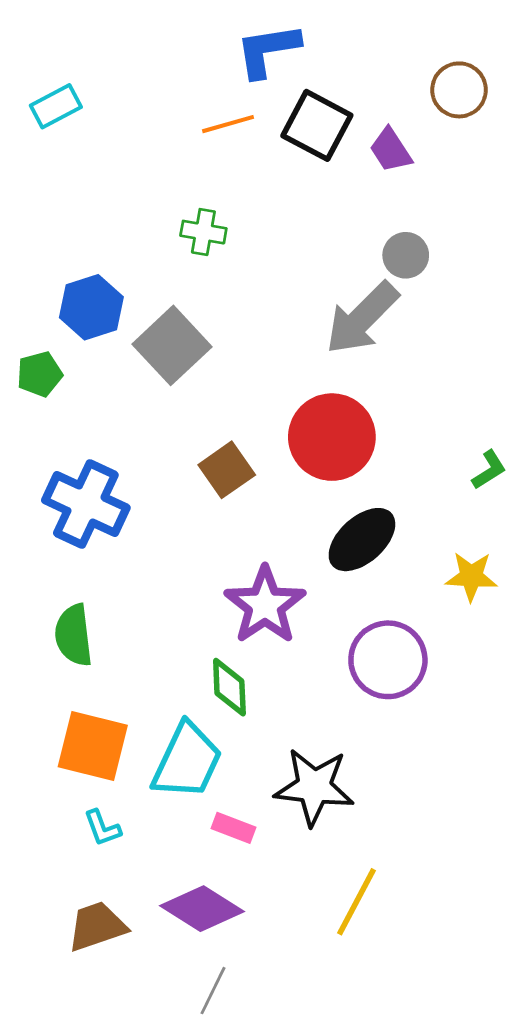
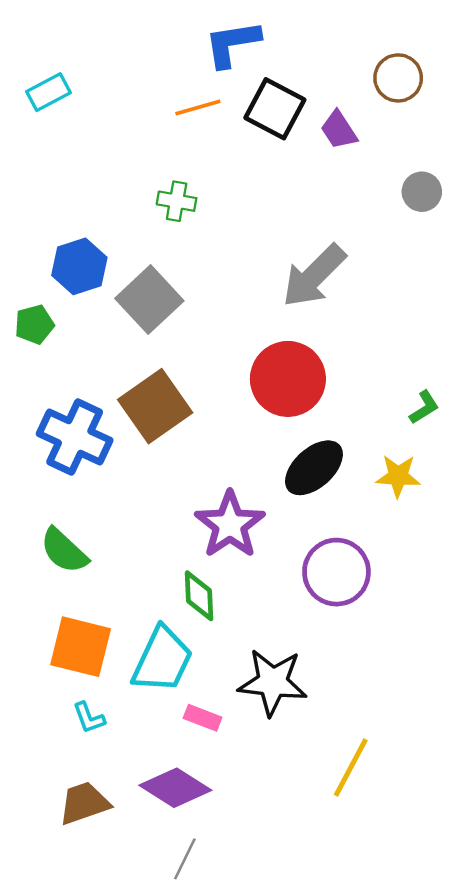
gray circle: (406, 255) -> (422, 192), moved
brown square: (227, 470) -> (155, 406), moved, size x1.5
yellow star: (471, 576) -> (398, 476), moved
green semicircle: (74, 635) -> (64, 551), turned -40
yellow line: (357, 902) -> (351, 768), moved

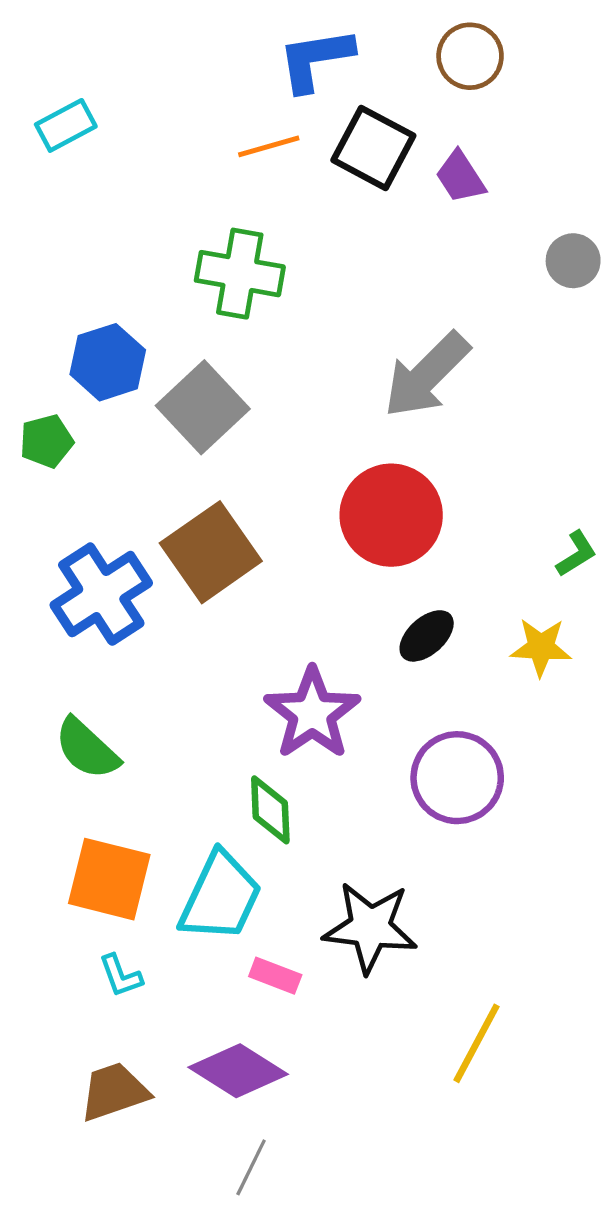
brown circle: (398, 78) -> (470, 56), moved
green cross: (177, 201) -> (240, 274), size x1.6
blue cross: (75, 437) -> (101, 594), turned 32
black ellipse: (314, 468) -> (427, 636), size x0.7

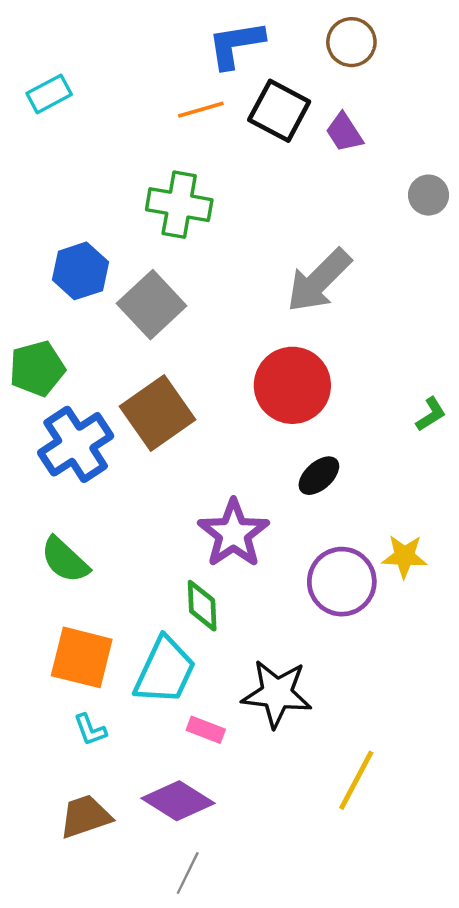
green pentagon: (47, 441) -> (37, 368), moved, size x1.4
yellow star: (541, 647) -> (404, 556), moved

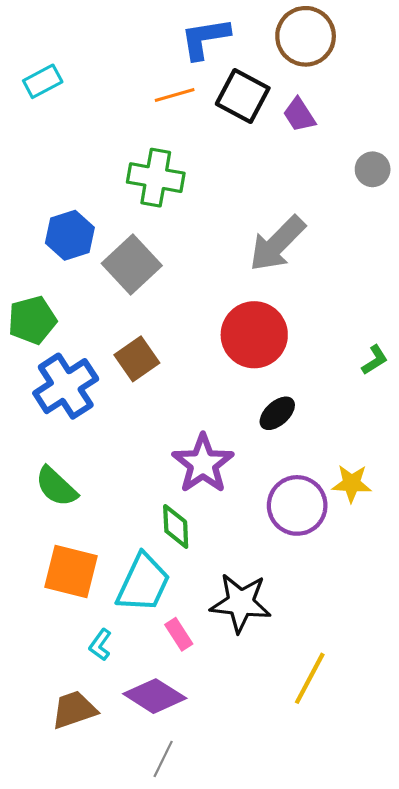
brown circle: (351, 42) -> (306, 36), size x1.4
brown square: (158, 413) -> (137, 359), size x0.7
cyan L-shape: (90, 730) -> (100, 645), moved, turned 56
pink rectangle: (206, 730) -> (179, 634), turned 36

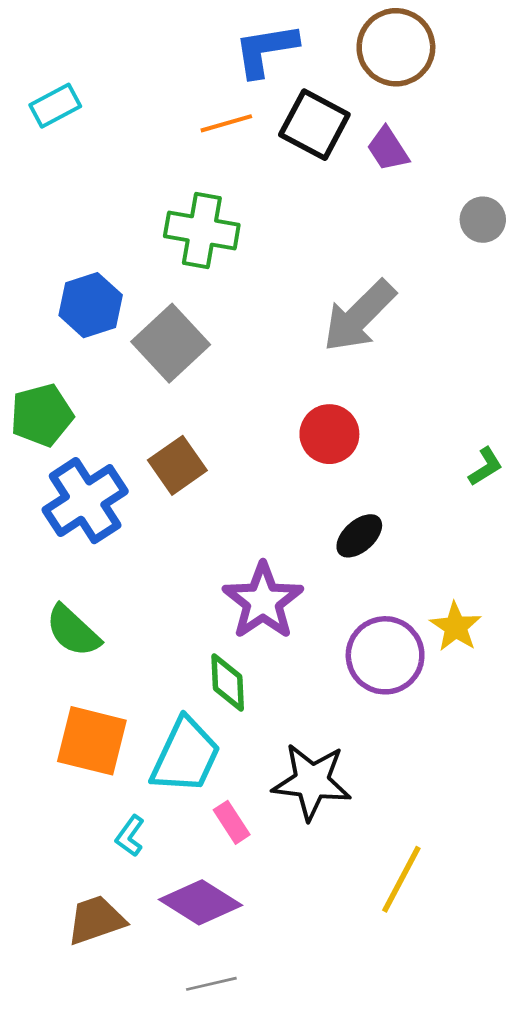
red circle: (254, 335) -> (329, 434), size x0.7
yellow star: (352, 483) -> (456, 627), turned 30
gray line: (163, 759) -> (211, 984), turned 51

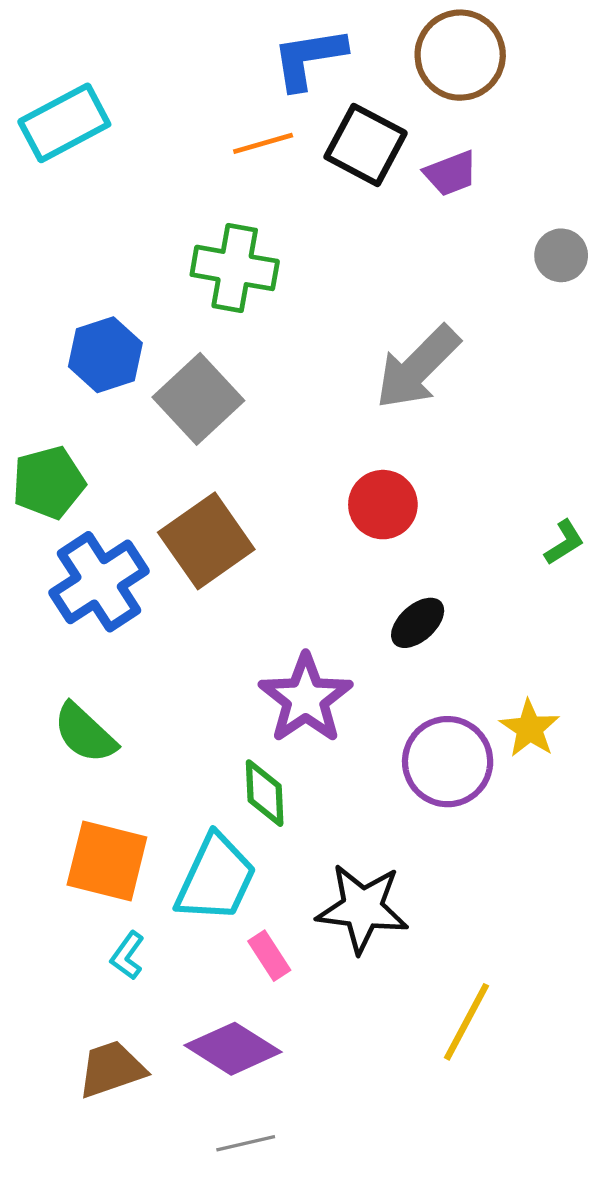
cyan rectangle: (55, 106) -> (64, 123), size x1.5
purple trapezoid: (388, 149) -> (451, 173), turned -78
brown square: (177, 465) -> (206, 541), size x1.4
cyan L-shape: (130, 836) -> (127, 956), moved

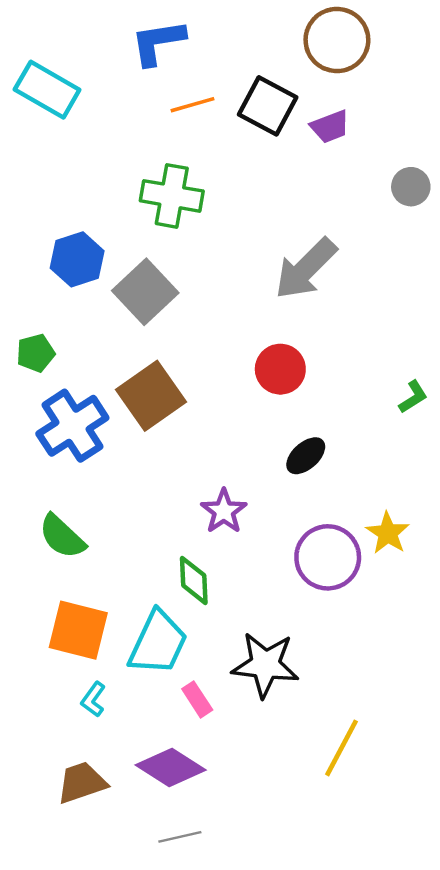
blue L-shape: (309, 58) -> (158, 42), moved
cyan rectangle: (64, 123) -> (47, 90), turned 58
green pentagon: (49, 482) -> (36, 353), size x0.7
purple star: (306, 699) -> (224, 511), size x0.7

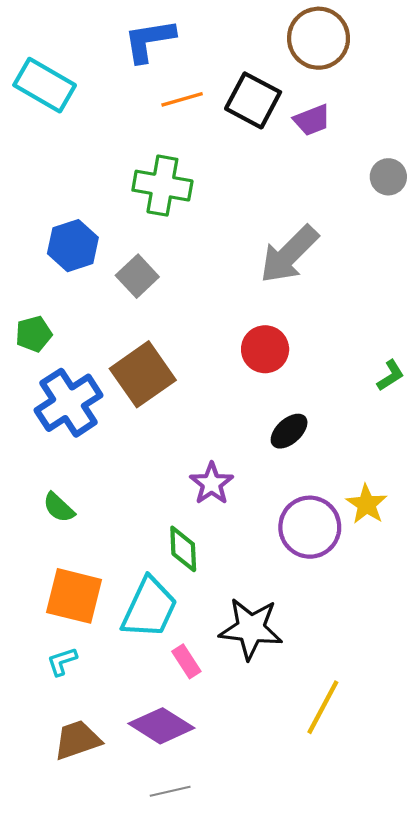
gray square: (145, 292) -> (137, 276), size x0.7
green semicircle: (62, 537) -> (59, 507), size x0.7
cyan L-shape: (93, 699) -> (62, 661), moved, turned 36

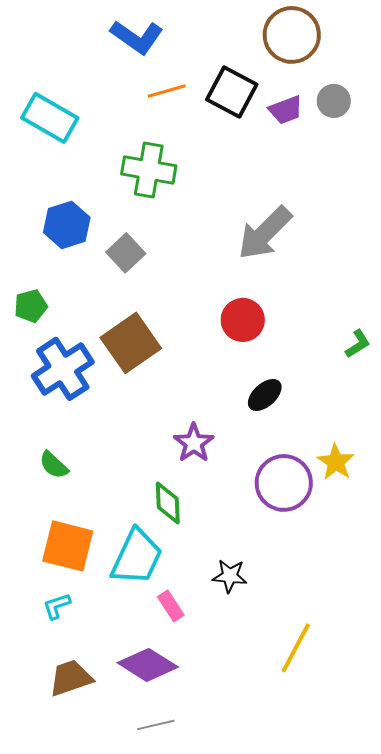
blue L-shape: (149, 40) -> (137, 37), turned -136
cyan rectangle: (45, 85) -> (50, 118), moved
gray circle: (388, 177) -> (334, 101), moved
black star: (251, 629) -> (230, 576), size x0.6

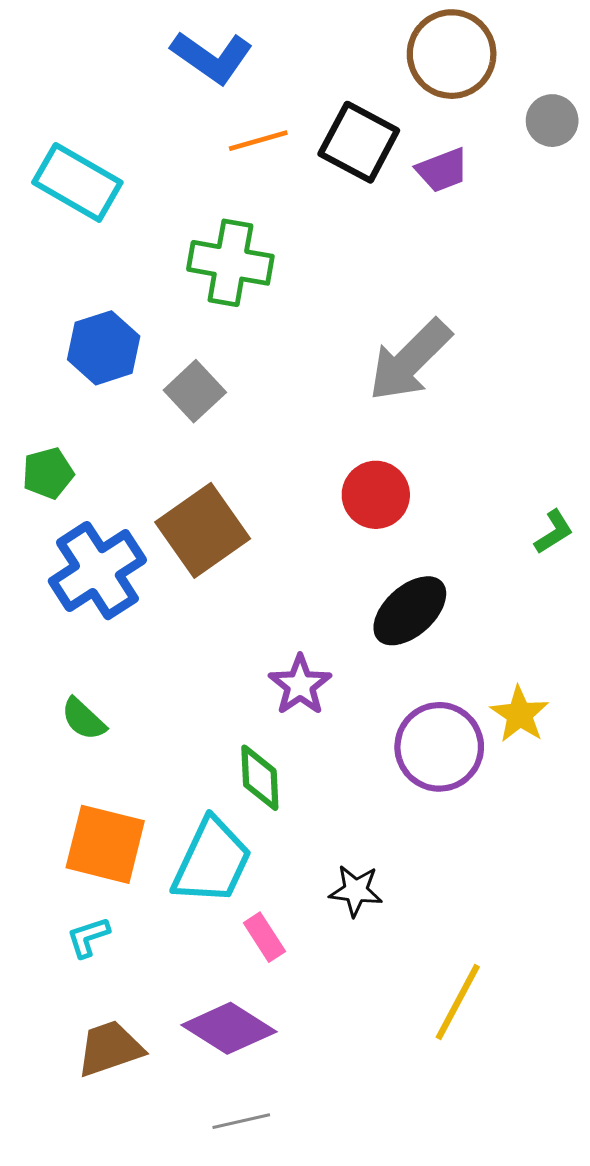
gray circle: (334, 101) -> (552, 121), moved
black ellipse: (265, 395) -> (410, 611), size x1.4

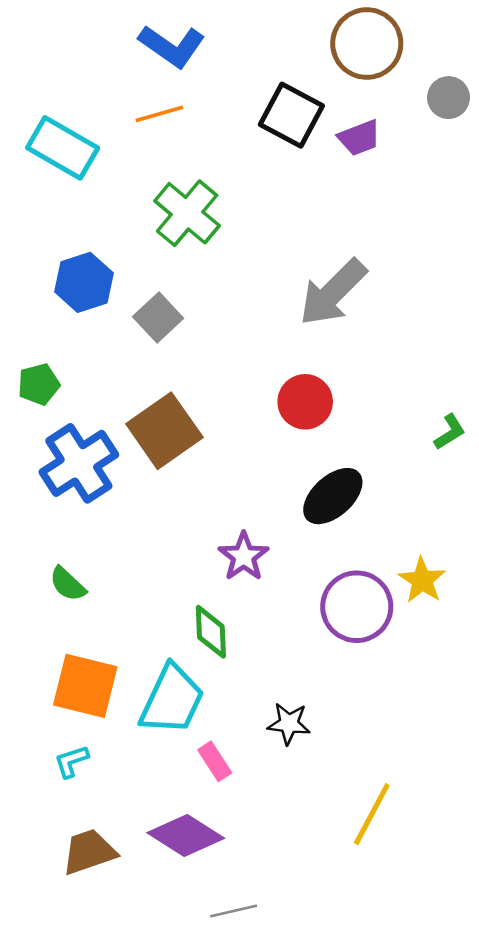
orange line: (258, 141) -> (159, 114), moved
green cross: (230, 263) -> (187, 213), turned 30
gray line: (241, 1121) -> (234, 911), moved

